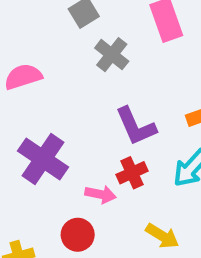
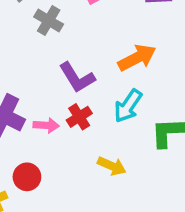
pink arrow: (100, 194) -> (46, 125), moved
red circle: (78, 235) -> (27, 177), moved

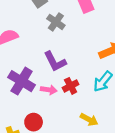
purple L-shape: (77, 78) -> (55, 61), moved

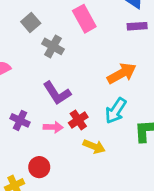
purple cross: (22, 81) -> (20, 120), size x0.6
yellow arrow: (89, 120) -> (94, 146), moved

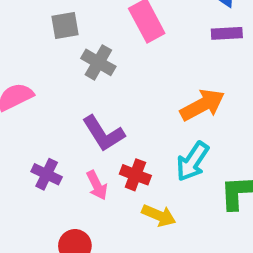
gray square: (31, 22) -> (65, 25), turned 30
red cross: (78, 120) -> (135, 175), turned -36
pink arrow: (53, 127) -> (97, 185), turned 60

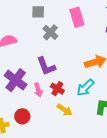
purple cross: (47, 174) -> (16, 80), size x1.6

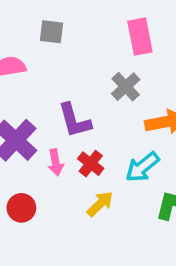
gray square: (38, 12) -> (51, 32), moved
gray cross: (50, 32) -> (126, 87), moved
yellow arrow: (65, 110) -> (100, 204), turned -84

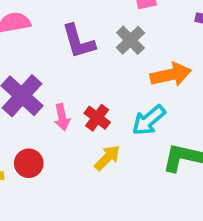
purple L-shape: (74, 120) -> (78, 41), moved

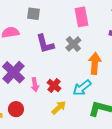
orange arrow: (171, 75) -> (95, 63), turned -75

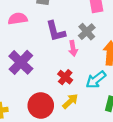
pink arrow: (35, 85) -> (73, 48), moved
red circle: (16, 109) -> (41, 105), moved, size x1.5

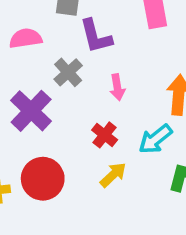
purple L-shape: (56, 31) -> (96, 36), moved
gray cross: (87, 32) -> (68, 72), moved
red circle: (41, 105) -> (43, 179), moved

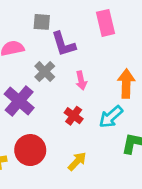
yellow arrow: (113, 175) -> (77, 161), moved

